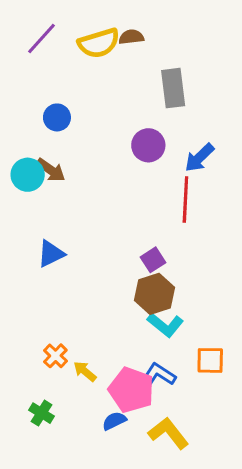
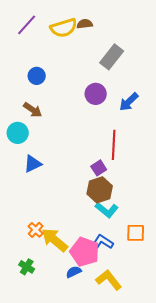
gray rectangle: (173, 88) -> (112, 57), turned 45
cyan circle: (28, 175) -> (18, 133), moved
red line: (185, 199) -> (114, 145), moved
yellow arrow: (85, 371) -> (55, 240), size x1.8

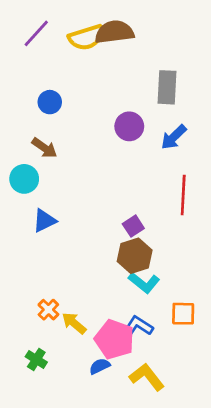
brown semicircle: (85, 24) -> (114, 32), size x1.8
gray rectangle: (112, 57) -> (167, 87), moved, turned -35
red line: (114, 145) -> (183, 195), moved
yellow arrow: (55, 240) -> (74, 323), size x0.7

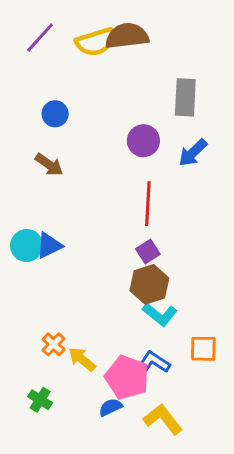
cyan circle: (24, 179) -> (27, 246), moved
red line: (183, 195) -> (148, 204), moved

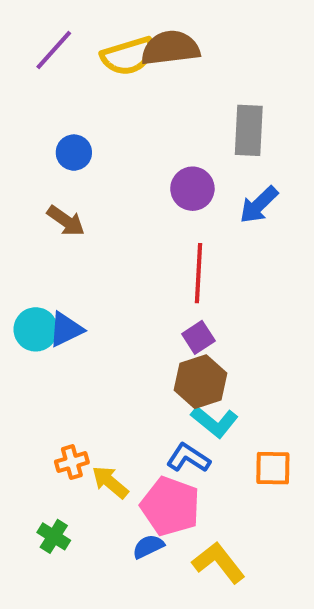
orange cross: (54, 344) -> (72, 462), turned 30
blue L-shape: (154, 362) -> (188, 458), moved

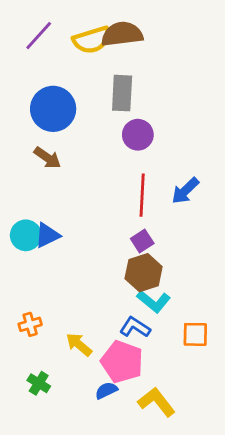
gray rectangle: (249, 130) -> (122, 93), moved
blue circle: (74, 153) -> (53, 109), size x1.8
blue arrow: (259, 205) -> (185, 191), moved
orange cross: (72, 462) -> (30, 324), moved

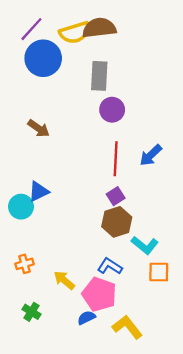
blue circle: (53, 109) -> (43, 58), moved
cyan circle: (26, 235) -> (21, 207), moved
cyan L-shape: (154, 301) -> (145, 245), moved

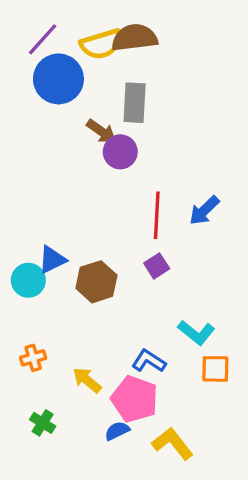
purple circle: (112, 110) -> (120, 152), moved
brown arrow: (39, 128) -> (101, 131), moved
brown hexagon: (117, 222) -> (96, 282), moved

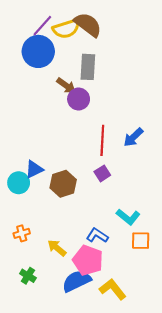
brown semicircle: (135, 38) -> (88, 25), turned 44
purple line: (43, 39) -> (42, 26), moved
blue semicircle: (117, 431) -> (76, 281), size x1.8

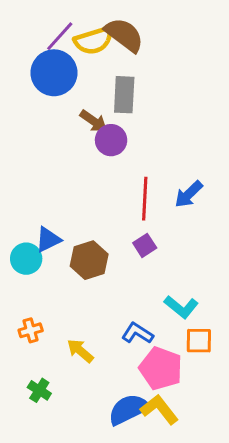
pink pentagon: (88, 260) -> (161, 368), moved
blue semicircle: (76, 281) -> (129, 409), moved

